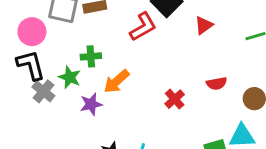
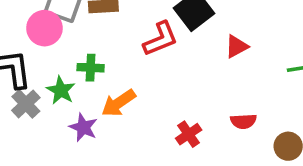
pink circle: (32, 32) -> (44, 28), moved
purple star: (91, 104) -> (83, 127), turned 30

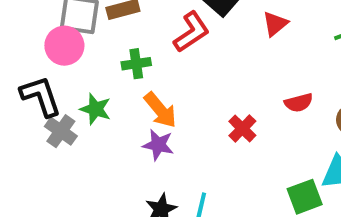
green cross: (91, 68) -> (136, 64), moved
orange arrow: (119, 103) -> (160, 110), turned -84
purple star: (83, 127) -> (158, 145), moved

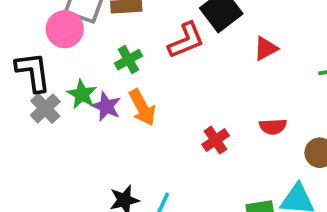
green cross: (136, 64) -> (128, 60), turned -32
purple star: (158, 145) -> (106, 106), moved

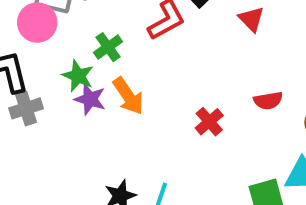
red triangle: (266, 48) -> (251, 19), turned -40
green star: (82, 94) -> (78, 76), moved
gray cross: (45, 108) -> (26, 108), turned 32

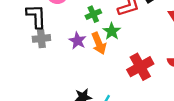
green star: (78, 76) -> (112, 31), moved
red cross: (209, 122) -> (140, 67), size x1.6

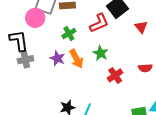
green star: (112, 31) -> (101, 53), moved
red cross: (140, 67) -> (115, 75), size x0.7

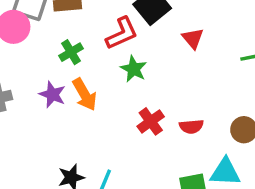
green star: (101, 53) -> (134, 69), moved
red semicircle: (145, 68) -> (191, 126), moved

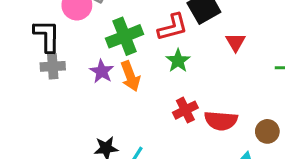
green cross: (71, 52) -> (125, 36), size x1.6
red semicircle: (191, 126) -> (221, 121), size x1.5

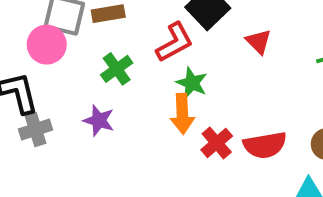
green cross: (125, 36) -> (117, 69), size x0.7
orange arrow: (130, 76) -> (182, 114), moved, turned 32

